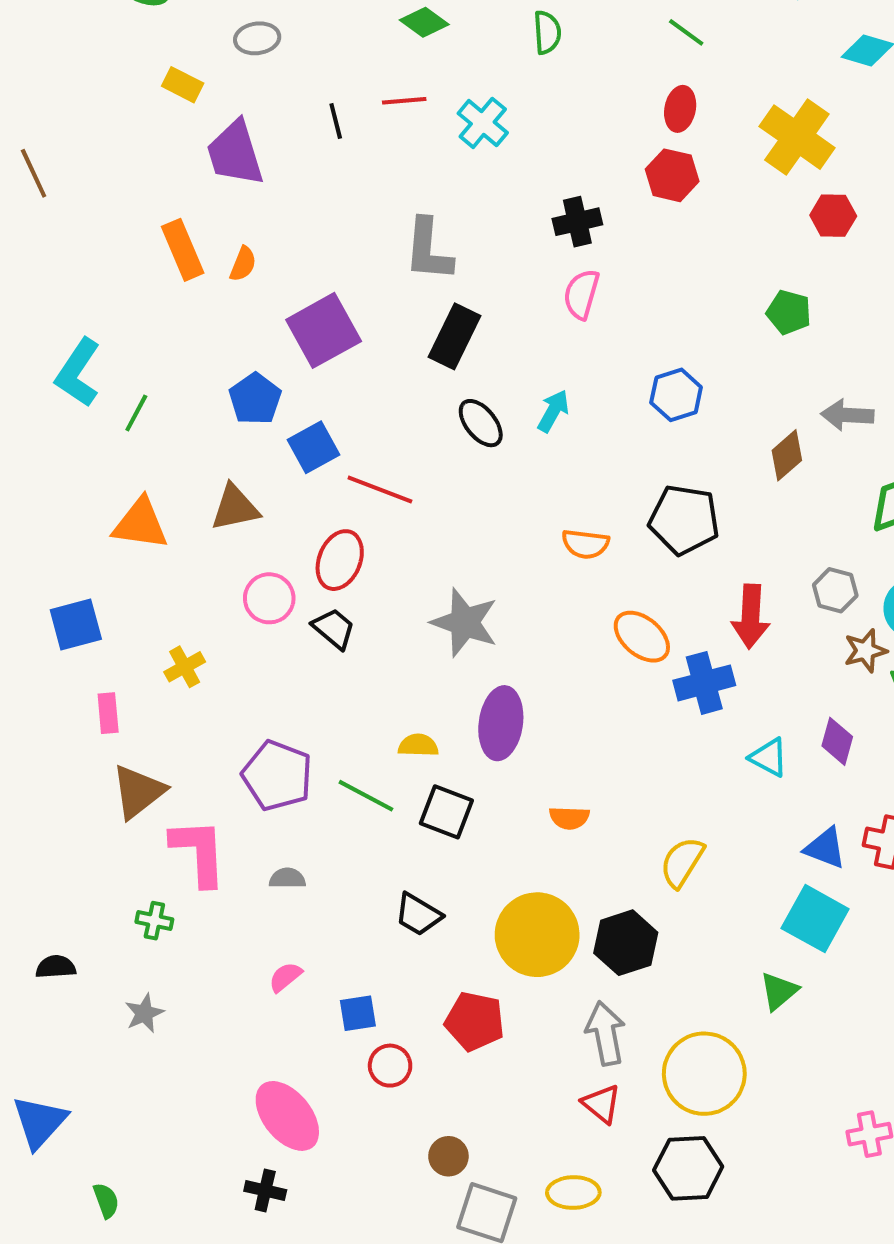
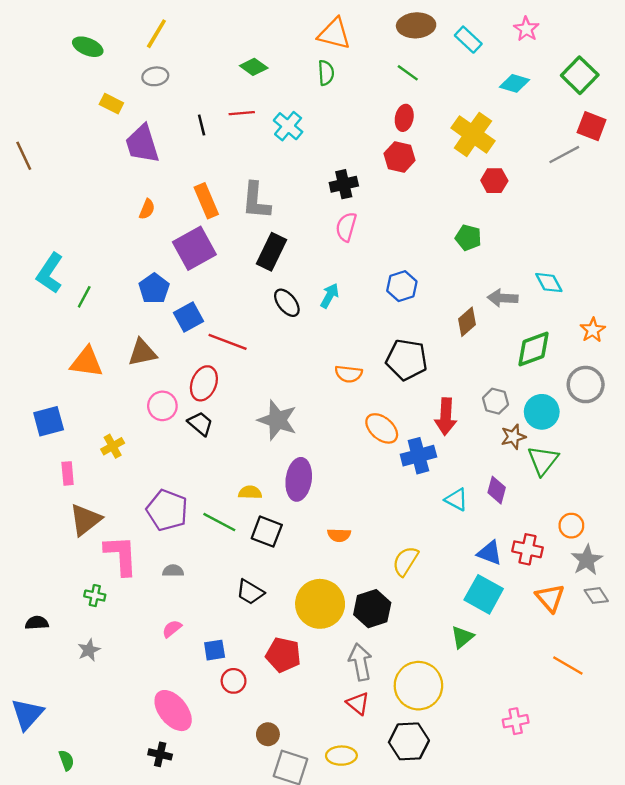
orange rectangle: (183, 250) -> (206, 201), moved

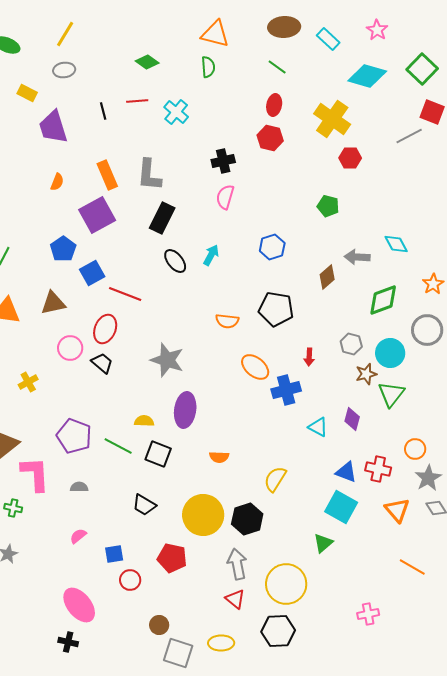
cyan diamond: (514, 83) -> (367, 76), size x1.5
red arrow: (446, 417) -> (309, 357), size x0.6

